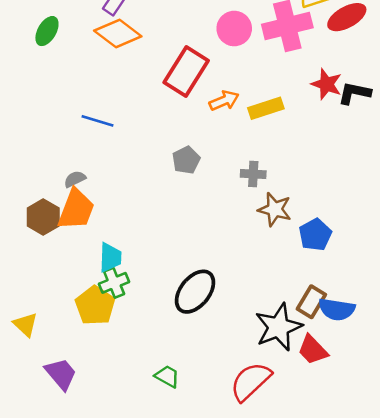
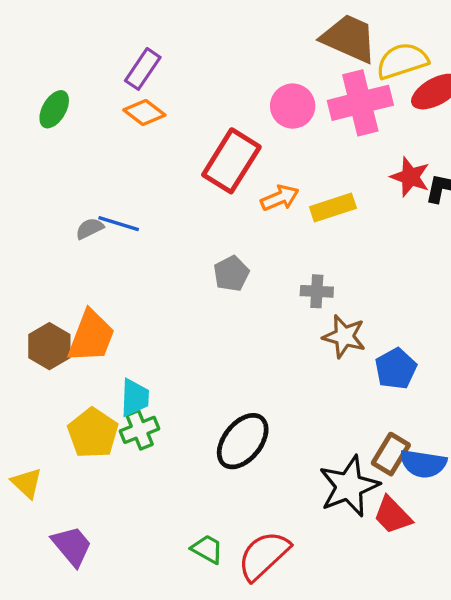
orange diamond: (118, 34) -> (144, 112), size x0.7
gray semicircle: (75, 179) -> (90, 228), moved
yellow pentagon: (95, 306) -> (93, 433), moved
red semicircle: (251, 381) -> (264, 556), moved

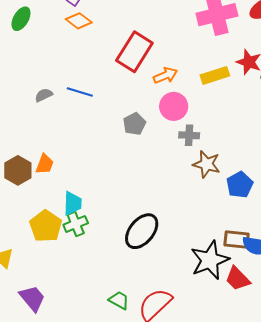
pink circle: (293, 106) -> (174, 106), moved
yellow rectangle: (333, 208) -> (215, 75), moved
blue line: (119, 224) -> (80, 92), moved
orange trapezoid: (91, 336) -> (45, 164), size x0.6
brown rectangle: (391, 454) -> (237, 239), turned 65

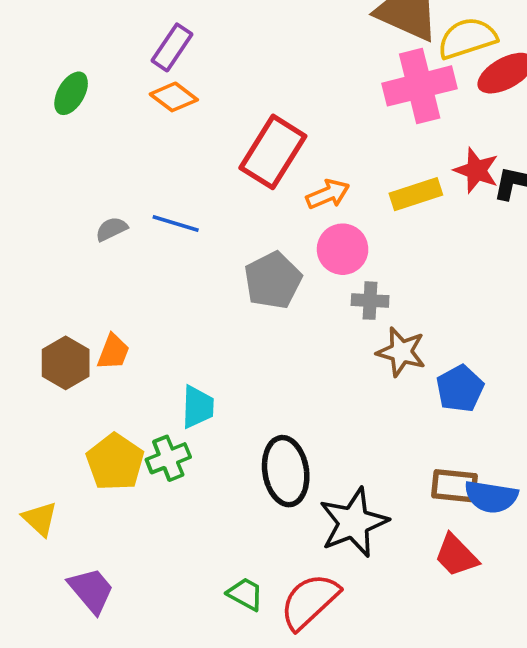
gray pentagon: (134, 124) -> (273, 280), size x1.4
cyan trapezoid: (73, 203) -> (198, 407), moved
black ellipse: (142, 231) -> (286, 471), turned -48
black star: (210, 260) -> (354, 522), moved

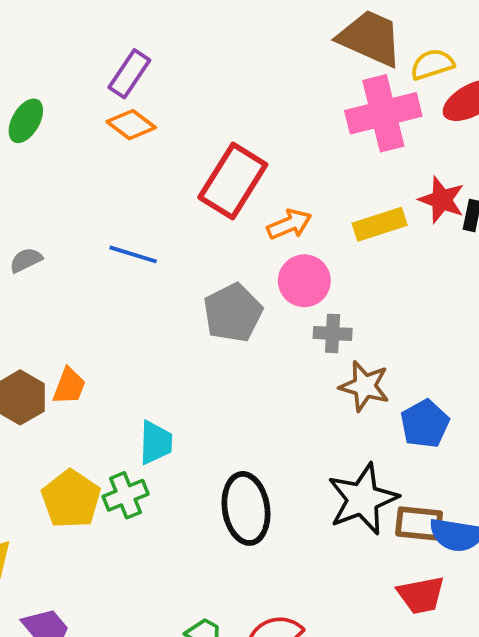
yellow semicircle: (467, 38) -> (432, 64), size x0.7
gray semicircle: (111, 229) -> (26, 260), moved
black star: (354, 522) -> (363, 499), moved
red trapezoid: (456, 555) -> (421, 595), turned -57

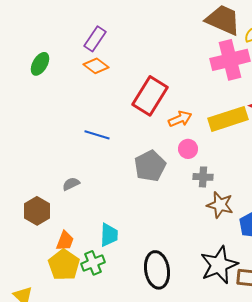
yellow rectangle: (380, 224) -> (228, 119), size x1.4
gray semicircle: (26, 260) -> (71, 184), moved
pink circle: (304, 281) -> (188, 149), size x0.7
orange trapezoid: (69, 386) -> (65, 241), moved

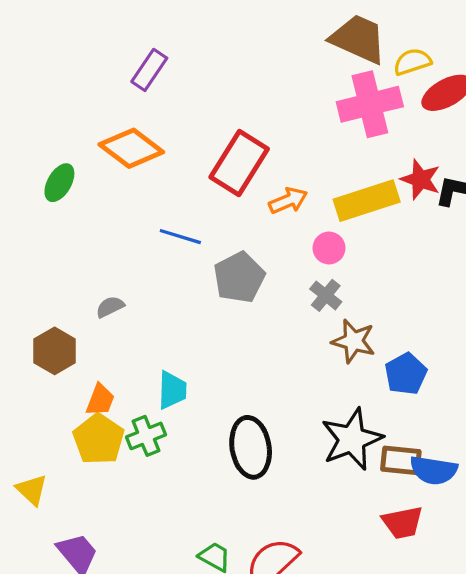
green ellipse: (40, 64) -> (59, 183), moved
orange diamond: (96, 66) -> (131, 148), moved, size x1.5
blue line: (97, 135) -> (180, 237), moved
pink circle: (188, 149) -> (329, 248), moved
gray cross: (203, 177) -> (326, 295), turned 36

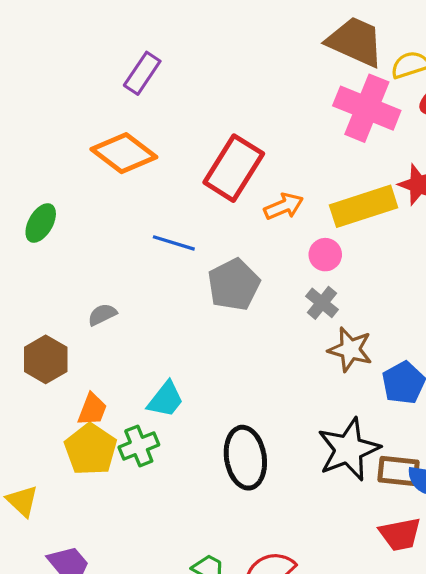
pink cross: (370, 104) -> (367, 108), turned 36
green ellipse: (59, 183) -> (41, 223), moved
cyan trapezoid: (172, 390) -> (165, 399), turned 36

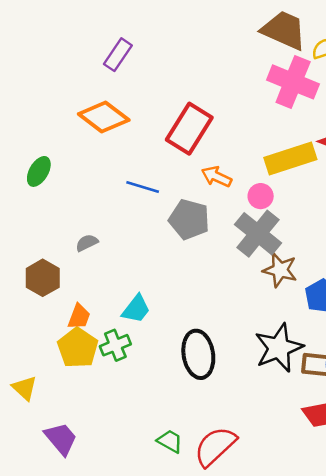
orange arrow: (284, 206) -> (216, 177), moved, turned -132
gray pentagon: (234, 285) -> (189, 219), turned -30
gray cross: (322, 303) -> (258, 234), size x1.8

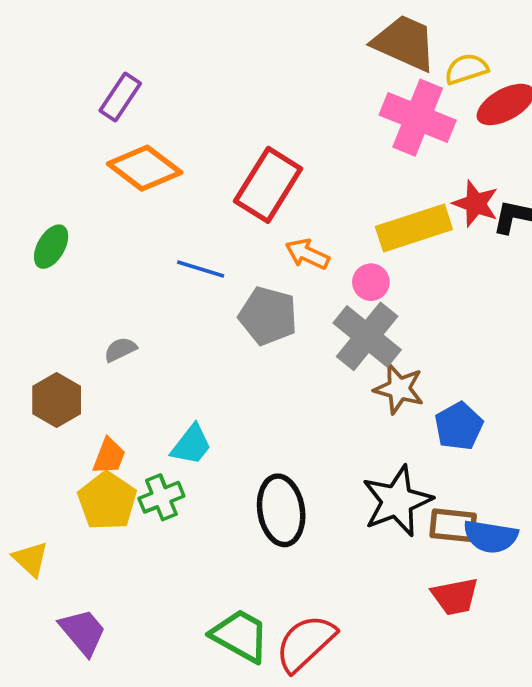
purple rectangle: (118, 55) -> (120, 97), moved
green trapezoid: (170, 441) -> (240, 636), size x1.6

